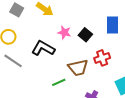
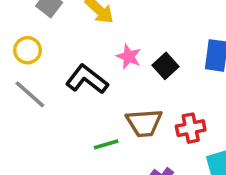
red cross: (102, 58) -> (191, 128), moved

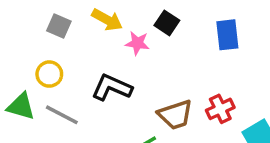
pink star: (129, 57) -> (137, 43), moved
black square: (166, 66) -> (167, 23), moved

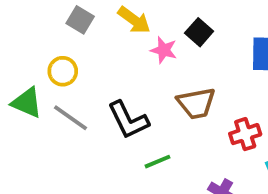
black L-shape: (112, 87) -> (128, 120), moved, turned -147
brown trapezoid: (175, 115) -> (196, 103), moved

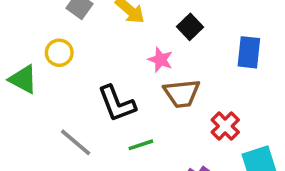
pink star: (164, 50) -> (160, 60), moved
gray line: (71, 118) -> (76, 142), moved
red cross: (245, 134) -> (225, 126), turned -32

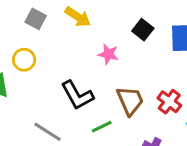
black square: (190, 27) -> (143, 30), moved
brown trapezoid: (182, 93) -> (130, 101), moved, turned -100

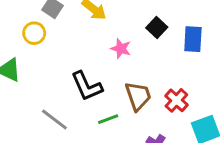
yellow circle: (24, 60) -> (34, 33), moved

